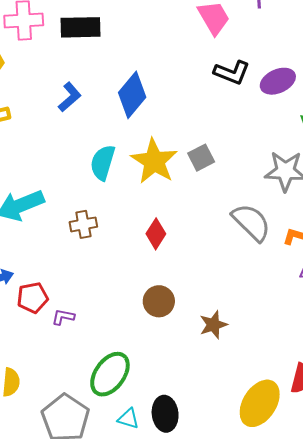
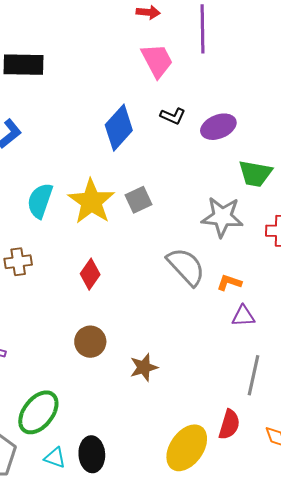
black L-shape: (232, 72) -> (173, 116), size x0.7
blue diamond: (132, 95) -> (119, 128), moved

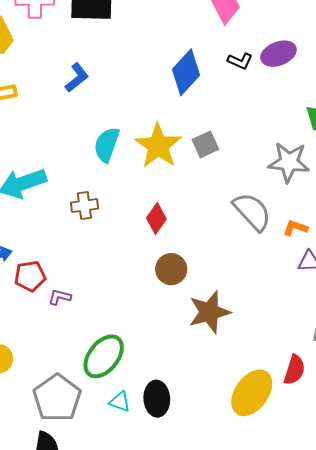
purple ellipse: (218, 127) -> (278, 54), moved
brown circle: (90, 342) -> (171, 269), moved
brown star: (144, 367) -> (209, 312), size x1.5

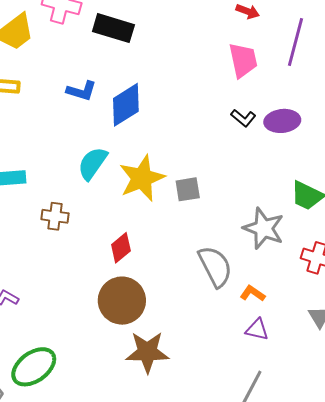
blue diamond: (186, 72) -> (126, 105), moved
blue L-shape: (77, 78) -> (81, 91), turned 40
brown circle: (171, 269) -> (122, 301), size x1.5

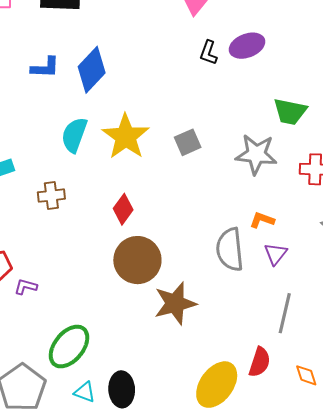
black L-shape: (243, 118) -> (209, 53), turned 85
gray square: (188, 189) -> (188, 142), moved
gray semicircle: (215, 266) -> (230, 249), moved, turned -144
purple triangle: (257, 330) -> (276, 254), turned -50

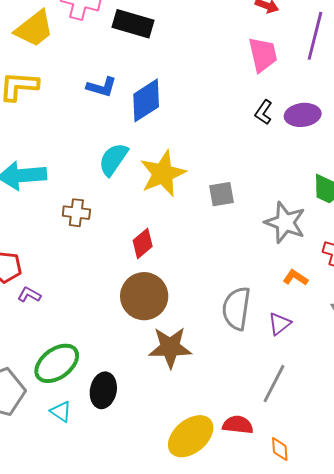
orange L-shape: (262, 220) -> (295, 278), moved
red semicircle: (260, 362) -> (238, 425), turned -116
black ellipse: (122, 389) -> (103, 390), moved

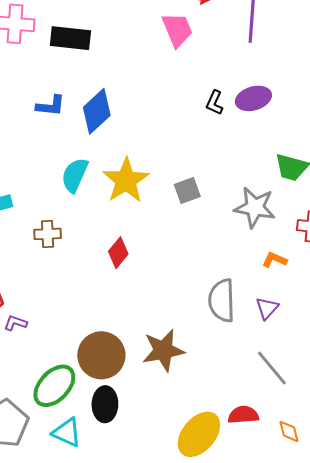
pink trapezoid: (263, 55) -> (177, 30), moved
brown circle: (144, 296) -> (101, 355), moved
gray line: (274, 384) -> (272, 368), turned -57
cyan triangle: (61, 411) -> (67, 432), size x1.4

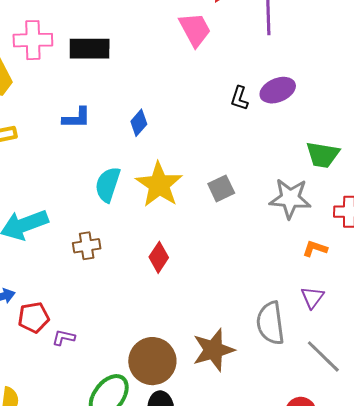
blue diamond: (97, 111) -> (139, 123), moved, size x0.6
gray semicircle: (222, 301) -> (270, 323), moved

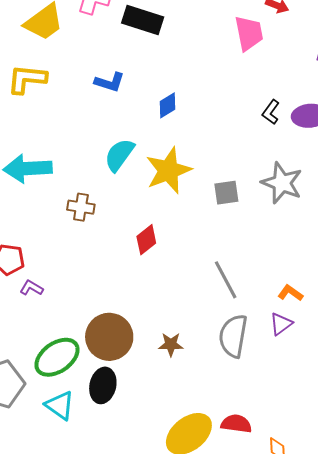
gray star: (290, 198) -> (282, 183), moved
orange L-shape: (315, 249) -> (290, 293), moved
brown star: (213, 350) -> (171, 344), size x0.6
gray line: (323, 356) -> (226, 280), moved

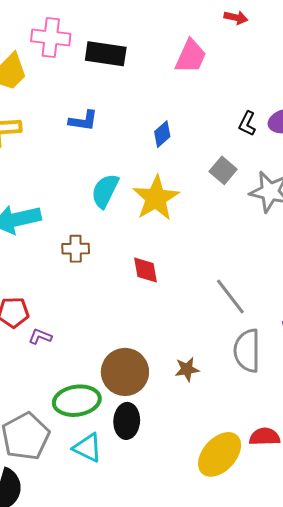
pink trapezoid: (249, 33) -> (191, 56), moved, turned 45
blue diamond: (167, 105) -> (162, 134), moved
gray square: (226, 193) -> (223, 170), moved, turned -32
red diamond: (146, 240) -> (146, 270), turned -52
green ellipse: (57, 357) -> (77, 401), turned 36

